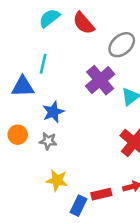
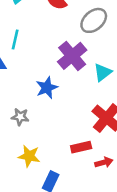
blue star: (53, 112) -> (47, 88), moved
red rectangle: (101, 194) -> (81, 147), moved

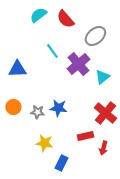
cyan line: (15, 39) -> (52, 51), moved, turned -49
blue star: (47, 88) -> (58, 108), moved, turned 30
red arrow: (104, 162) -> (103, 148), turned 120

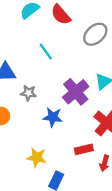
purple cross: (78, 64) -> (76, 92), moved
gray star: (37, 112) -> (28, 93), moved

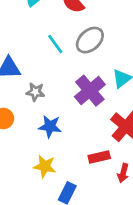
gray ellipse: (95, 34) -> (90, 40), moved
blue star: (53, 117) -> (50, 126), moved

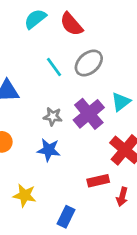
gray star: (35, 92) -> (53, 116), moved
yellow star: (45, 166) -> (25, 195), moved

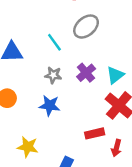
cyan line: (54, 67) -> (54, 42), moved
cyan triangle: (121, 102) -> (115, 75), moved
purple cross: (89, 114) -> (86, 73), size x0.7

